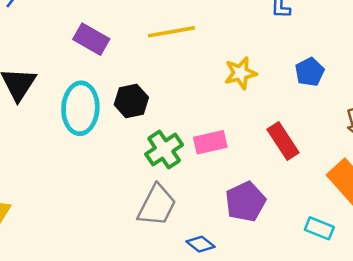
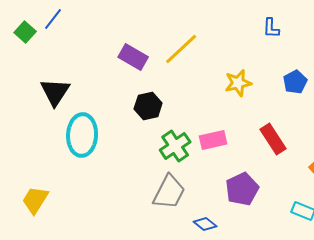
yellow line: (171, 32) -> (181, 49), turned -33
purple rectangle: (91, 39) -> (133, 57), moved
cyan ellipse: (80, 108) -> (82, 135), moved

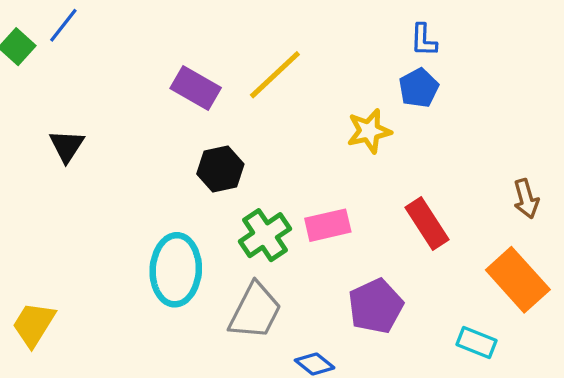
blue pentagon: (295, 82) -> (419, 88), moved
black triangle: (55, 92) -> (67, 146), size x0.7
cyan ellipse: (82, 135) -> (176, 270), moved

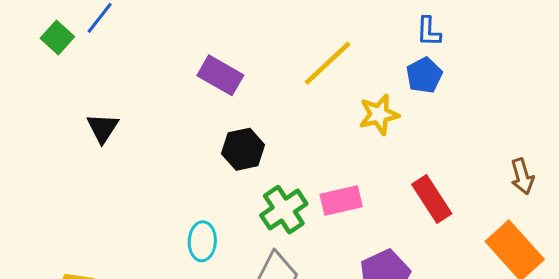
yellow line: (275, 75) -> (328, 63), moved
cyan ellipse: (176, 270) -> (202, 241), size x0.6

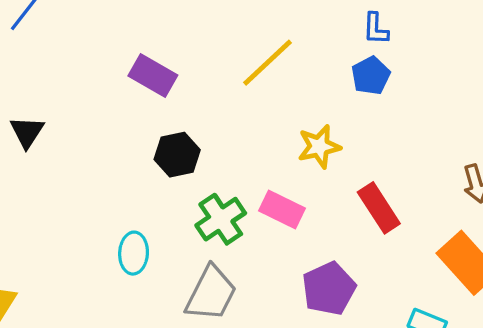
yellow star: (379, 115) -> (319, 147), moved
pink rectangle: (341, 201) -> (282, 209), turned 39

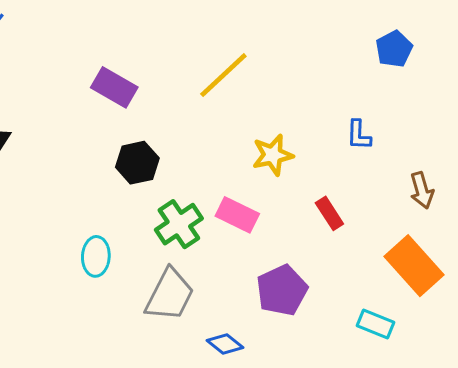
blue L-shape: (376, 29) -> (359, 135), moved
blue pentagon: (371, 76) -> (394, 49), moved
red rectangle: (379, 208) -> (329, 213), size x0.7

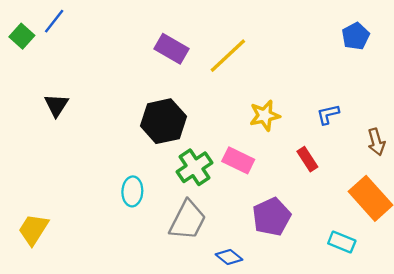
purple rectangle: (114, 87) -> (171, 49), moved
blue L-shape: (359, 135) -> (328, 114), moved, turned 75
black hexagon: (137, 163) -> (163, 121), size x1.4

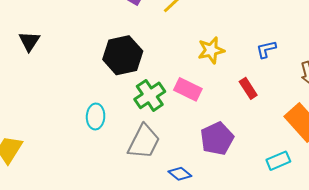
cyan rectangle: (342, 242) -> (278, 161), turned -45

